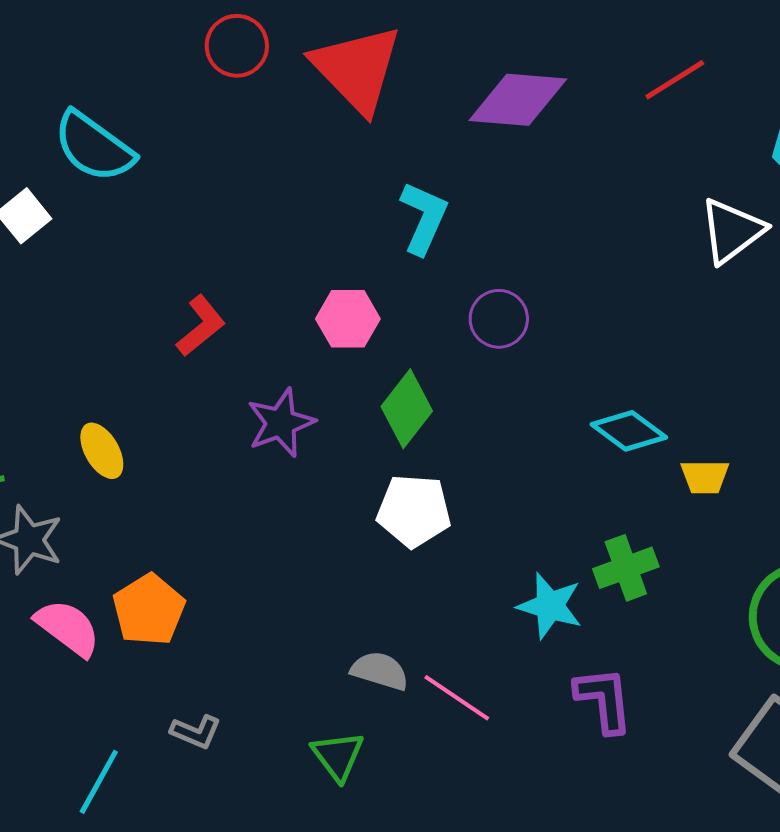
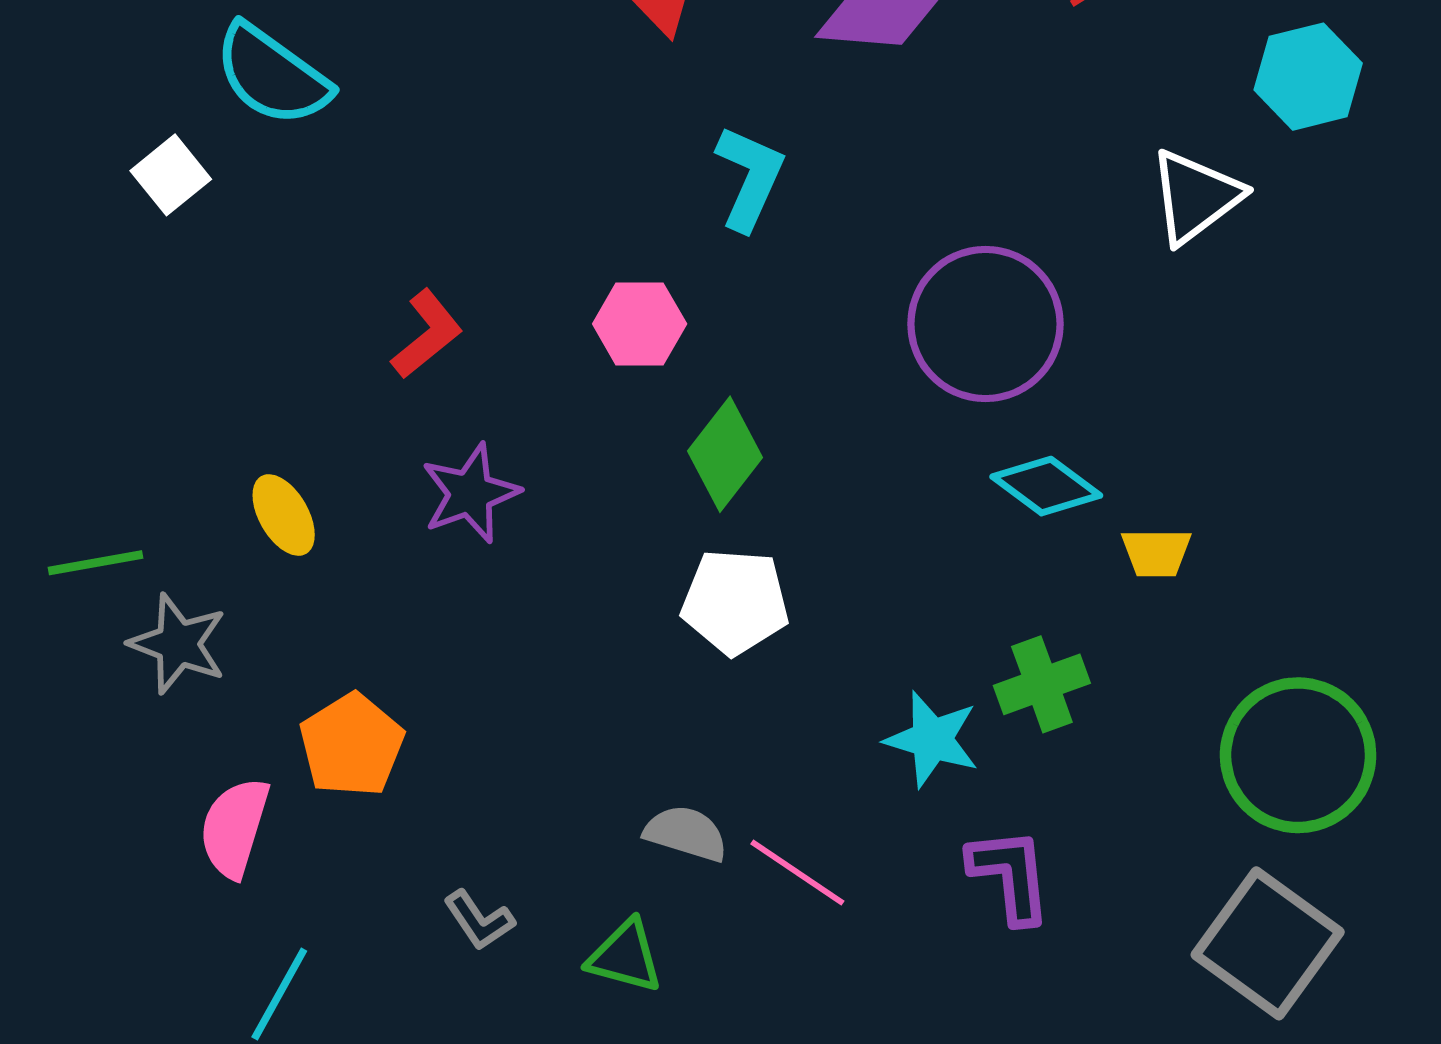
purple circle: (499, 319) -> (985, 324), moved, size x1.8
purple star: (281, 423) -> (470, 493), moved
pink semicircle: (68, 628) -> (234, 828), moved, turned -110
gray L-shape: (196, 732) -> (479, 920), moved, turned 33
green triangle: (338, 756) -> (625, 956), turned -38

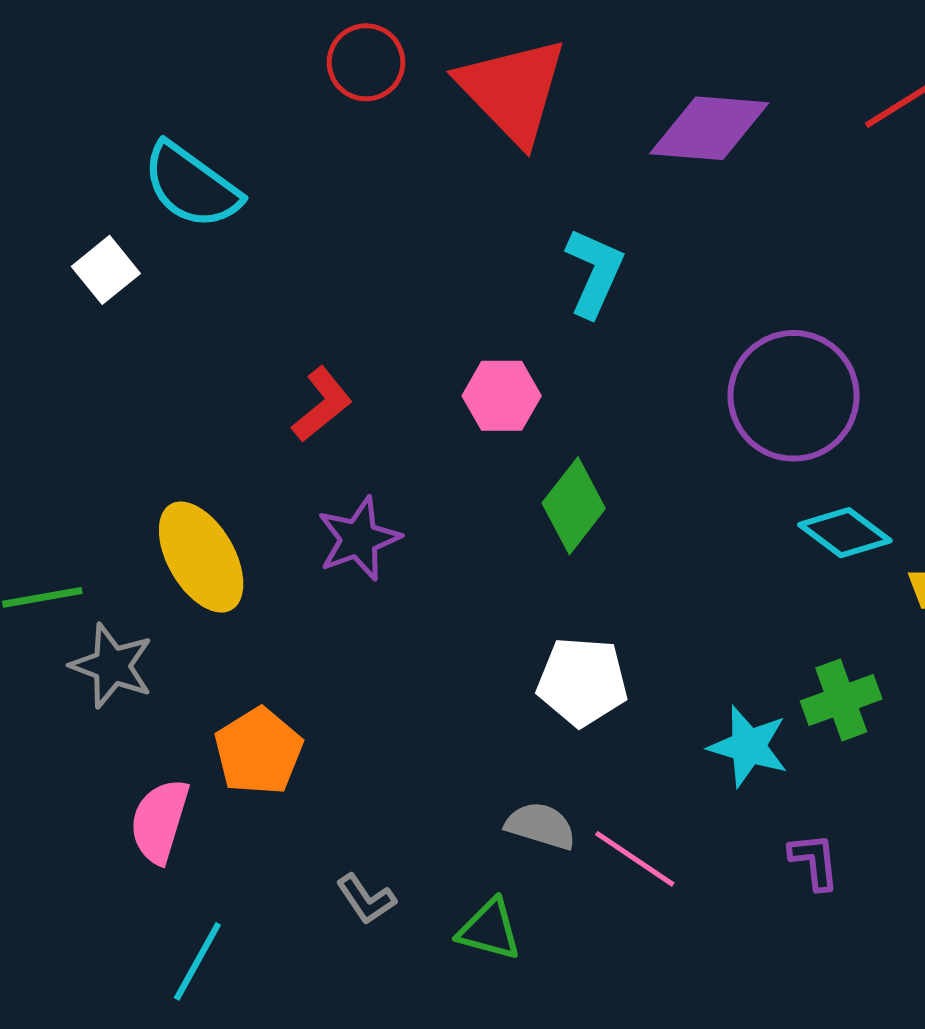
yellow ellipse: (284, 515) -> (201, 557), size x1.6
white pentagon: (735, 602) -> (582, 682), moved
purple L-shape: (1010, 875) -> (814, 861), size x0.7

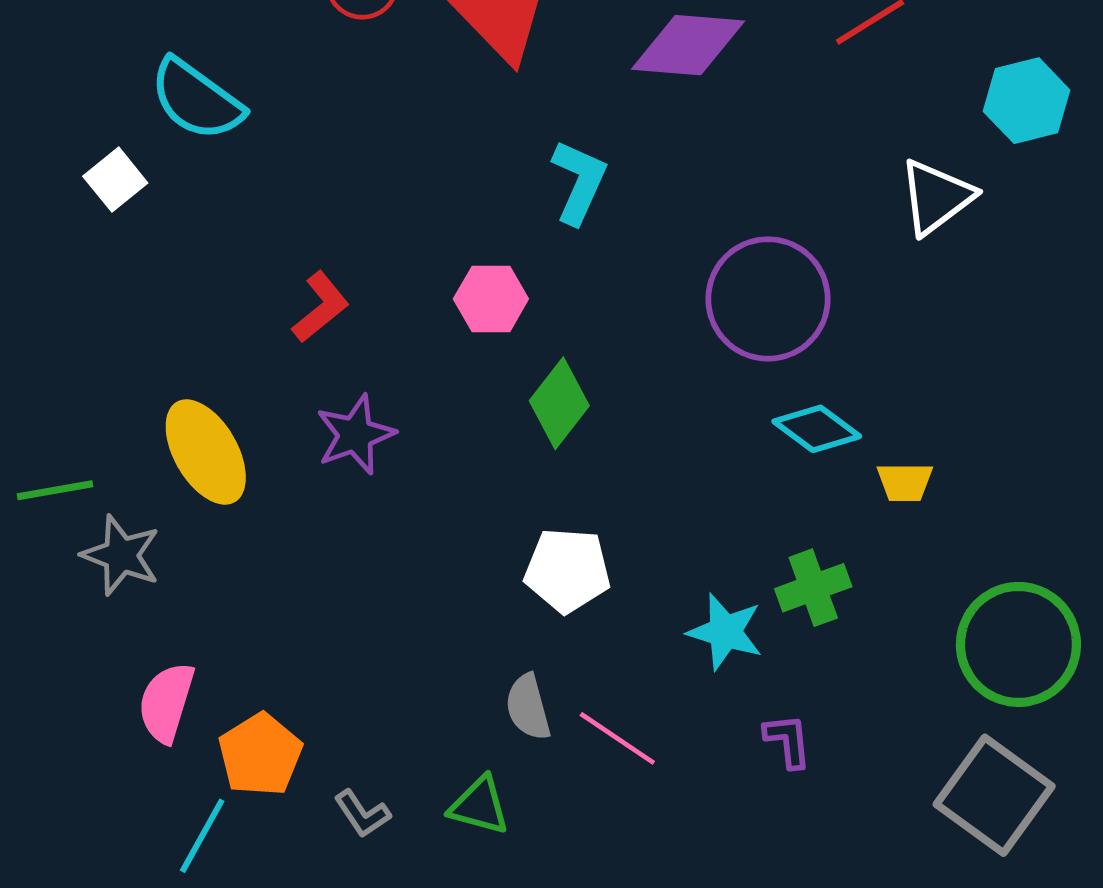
orange pentagon: (259, 751) -> (260, 755), moved
gray semicircle: (541, 826) -> (528, 707), turned -122
gray L-shape: (366, 899) -> (362, 814), moved

